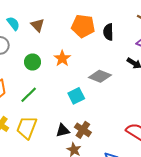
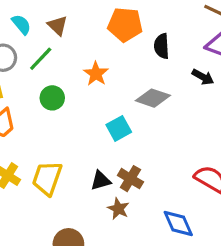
black semicircle: (108, 32) -> (162, 46), moved
green circle: (33, 62) -> (52, 98), moved
green line: (29, 95) -> (41, 59), moved

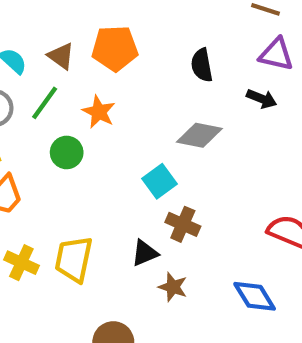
orange pentagon: (125, 25) -> (115, 48), moved
orange star: (96, 74) -> (99, 112), moved
brown cross: (130, 179) -> (183, 224), moved

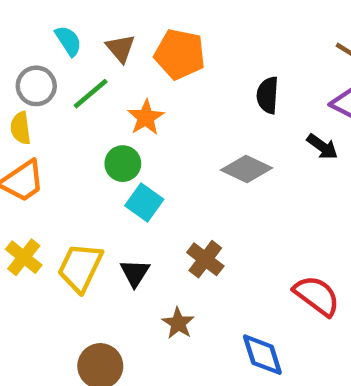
green circle: (67, 152) -> (123, 164), moved
cyan square: (160, 181) -> (144, 203), moved, turned -32
black triangle: (145, 253) -> (135, 273), moved, turned -48

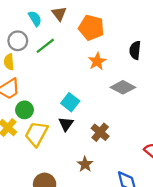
brown triangle: (121, 48) -> (59, 14), moved
orange star: (146, 118) -> (97, 61), moved
green circle: (123, 164) -> (24, 110), moved
black triangle: (135, 273) -> (66, 124), moved

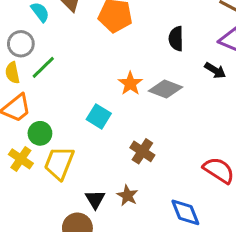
green line: (45, 46) -> (43, 67), moved
orange star: (97, 61) -> (130, 83), moved
black triangle: (66, 124) -> (95, 199), moved

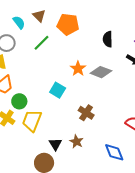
green line: (43, 67) -> (42, 43), moved

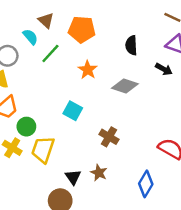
cyan semicircle: (19, 22) -> (30, 37), moved
orange star: (78, 69) -> (88, 70), moved
blue diamond: (114, 152) -> (146, 184), turned 55

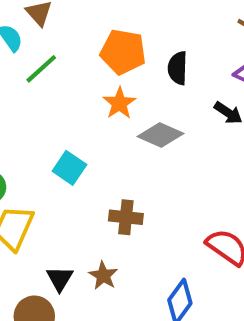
orange pentagon: (82, 29) -> (123, 52), moved
orange star: (88, 70) -> (119, 103), moved
brown cross: (109, 137) -> (126, 217), turned -30

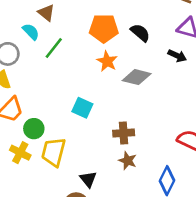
black semicircle: (178, 68) -> (140, 33), turned 138
brown star: (103, 276) -> (128, 161), moved

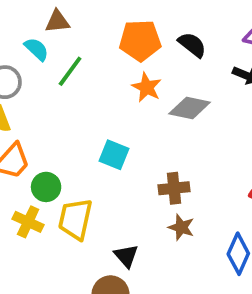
brown triangle: (46, 13) -> (57, 21), turned -42

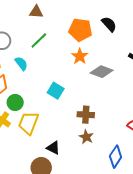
black semicircle: (192, 45) -> (109, 24), moved
cyan semicircle: (36, 49) -> (21, 63), moved
black triangle: (126, 256) -> (53, 148), turned -32

